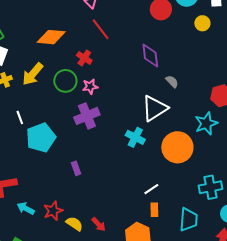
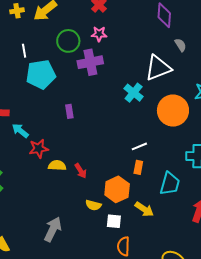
green circle: (65, 81) -> (68, 41), moved
cyan arrow: (26, 208) -> (20, 131), moved
yellow semicircle: (74, 224) -> (57, 165), turned -42

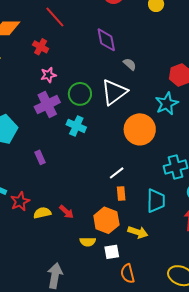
green circle: (68, 41) -> (80, 94), moved
cyan cross: (134, 93) -> (76, 126), moved

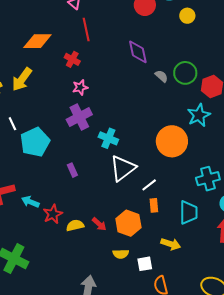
red line: (55, 17) -> (86, 29), turned 30
white triangle: (114, 92) -> (123, 168), moved
green circle: (80, 94) -> (185, 73), moved
orange hexagon: (106, 220) -> (128, 223), moved

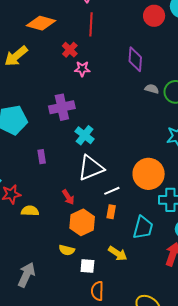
gray semicircle: (161, 76) -> (152, 89), turned -40
pink star: (80, 87) -> (82, 69), moved
orange circle: (172, 141) -> (149, 174), moved
red arrow: (99, 224) -> (68, 197), moved

